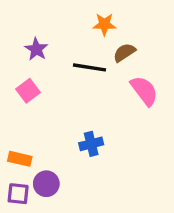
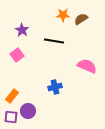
brown semicircle: (124, 53) -> (81, 19), moved
pink semicircle: (144, 91) -> (87, 66), moved, turned -30
orange rectangle: (20, 159) -> (12, 96), turned -64

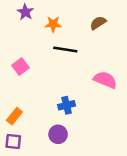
orange star: (63, 15) -> (53, 24), moved
purple star: (22, 30) -> (25, 12), moved
purple circle: (28, 111) -> (58, 134), moved

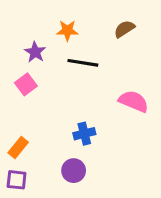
purple star: (25, 12) -> (35, 52), moved

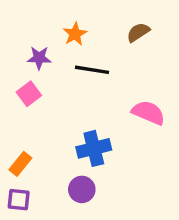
orange star: (67, 31) -> (75, 34), turned -30
purple star: (35, 52) -> (39, 58), turned -30
blue cross: (84, 134) -> (94, 148), size x1.4

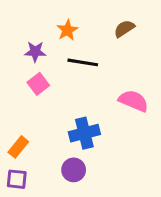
pink square: (29, 94) -> (38, 84), moved

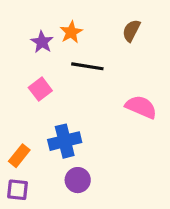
brown semicircle: (124, 29) -> (131, 31), turned -30
purple star: (35, 52) -> (42, 42), moved, turned 30
blue cross: (84, 133) -> (65, 141), moved

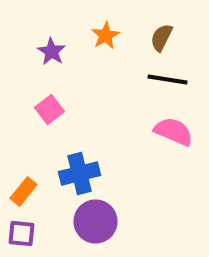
orange star: (71, 32) -> (105, 36), moved
black line: (87, 66) -> (167, 80), moved
purple circle: (78, 180) -> (96, 221), size x1.4

